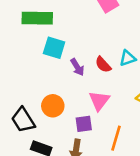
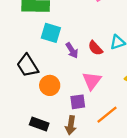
black trapezoid: (23, 120) -> (27, 66), moved
orange line: (116, 138) -> (107, 115), turned 35

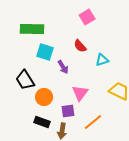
red semicircle: (95, 48) -> (80, 46), moved
black rectangle: (39, 124) -> (42, 122), moved

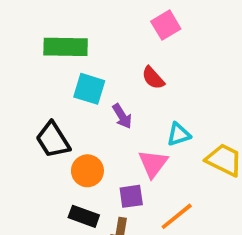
cyan triangle: (102, 60) -> (179, 134), moved

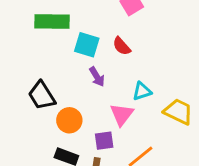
cyan square: (89, 89) -> (87, 45), moved

